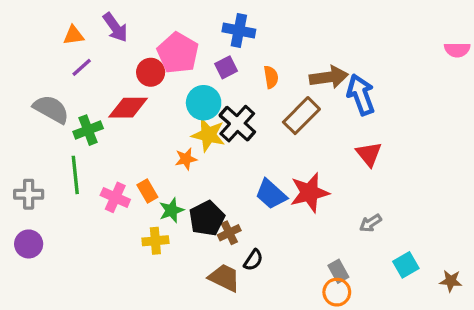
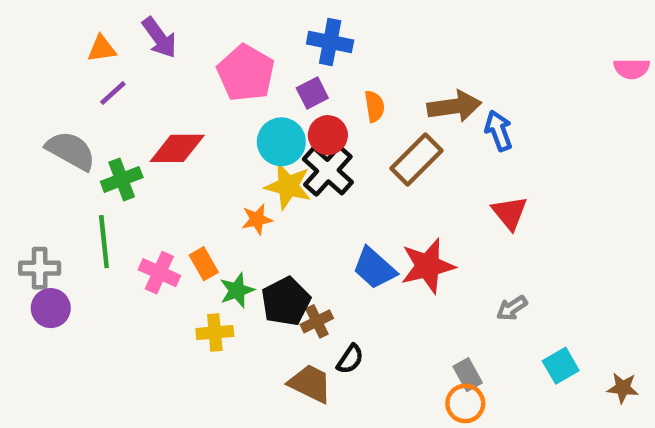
red circle: (151, 72) -> (328, 135), moved
blue arrow: (361, 95) -> (499, 131), size x0.7
purple circle: (29, 244) -> (51, 308), moved

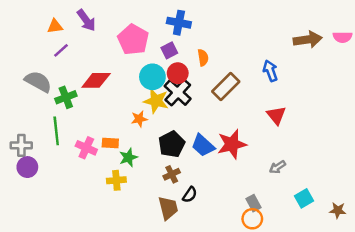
brown arrow: (454, 106) -> (308, 40), moved
orange rectangle: (204, 264) -> (110, 143), turned -56
black pentagon: (286, 301) -> (172, 144), moved
brown trapezoid: (310, 383) -> (168, 208), turned 50

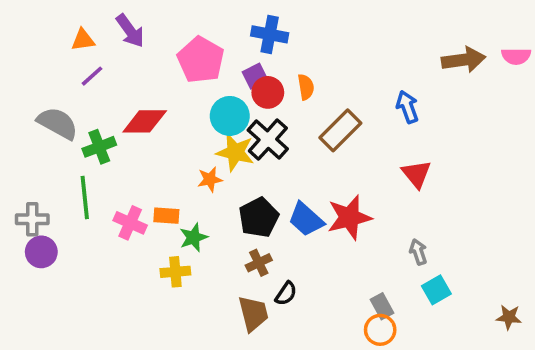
red circle: (178, 73) -> (268, 92), moved
gray arrow: (278, 167) -> (418, 252), turned 105
cyan square: (304, 198) -> (436, 290), moved

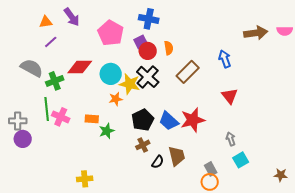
cyan circle: (230, 116) -> (111, 74), moved
pink cross: (130, 223) -> (61, 117), moved
yellow cross: (175, 272) -> (85, 179), moved
brown trapezoid: (253, 314) -> (177, 156), moved

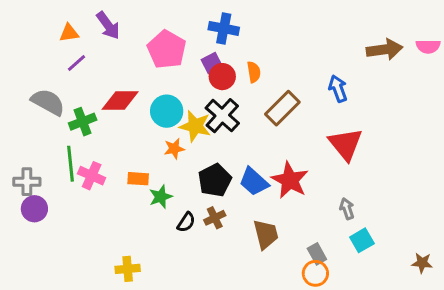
red triangle: (230, 96) -> (345, 144), size x1.4
red star: (193, 120) -> (290, 180), turned -30
black semicircle: (158, 162) -> (186, 222), moved

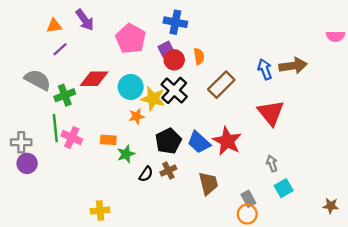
brown arrow: (385, 49) -> (293, 66), moved

